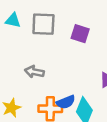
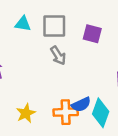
gray arrow: (34, 72) -> (58, 56), moved, turned -132

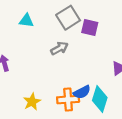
gray square: (54, 26) -> (68, 18), moved, turned -30
gray arrow: (58, 56) -> (59, 48), turned -84

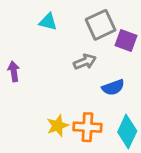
blue semicircle: (82, 92) -> (113, 87), moved
yellow star: (32, 102) -> (58, 126), moved

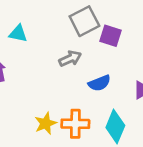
cyan triangle: (48, 22) -> (18, 34), moved

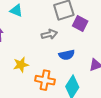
yellow star: (46, 123) -> (21, 65), moved

